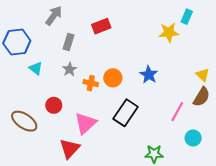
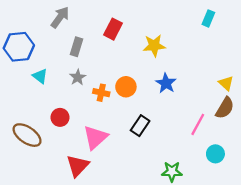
red rectangle: (101, 26) -> (113, 29), turned -42
yellow star: (169, 32) -> (154, 46), moved
black rectangle: (126, 113) -> (140, 126), size x0.7

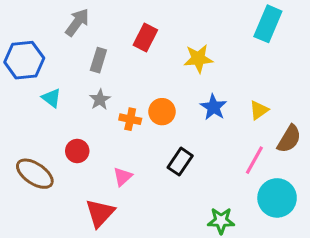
cyan rectangle: (208, 18) -> (268, 24), size x1.6
yellow triangle: (226, 83) -> (259, 110), moved, turned 42
pink triangle: (95, 137) -> (123, 177), size x0.6
cyan circle: (215, 154) -> (277, 198), size x1.6

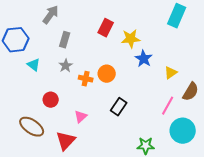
red rectangle: (145, 37) -> (106, 28), moved
blue star: (213, 107) -> (144, 59), moved
brown ellipse: (35, 174) -> (32, 127), moved

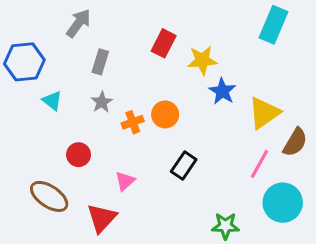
yellow triangle: (171, 73) -> (264, 113), size x1.6
orange cross: (86, 79) -> (133, 122), turned -32

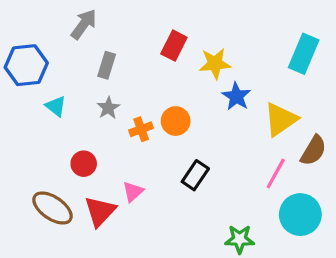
cyan rectangle: (273, 25) -> (304, 54), moved
red triangle: (102, 218) -> (100, 211), moved

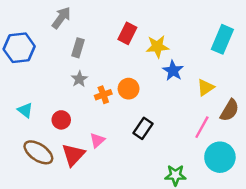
cyan triangle: (56, 106) -> (25, 110), moved
yellow triangle: (281, 119) -> (205, 87), size x0.7

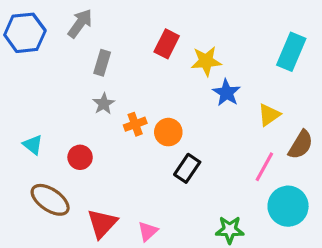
blue hexagon: (19, 48) -> (25, 33), moved
orange circle: (129, 89) -> (168, 132), moved
pink triangle: (97, 140) -> (148, 231), moved
red triangle: (73, 155) -> (102, 223), moved

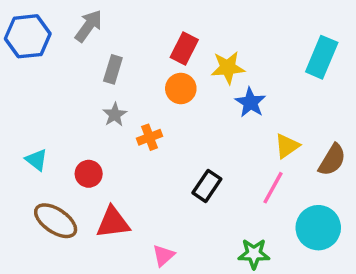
yellow triangle: (269, 115) -> (287, 146), moved
orange circle: (168, 132) -> (181, 89), moved
pink line: (264, 167) -> (273, 188), moved
red triangle: (102, 223) -> (113, 222), moved, turned 40

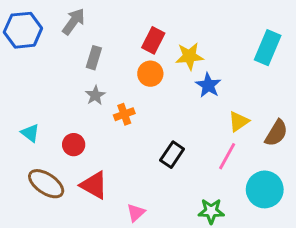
red triangle: (113, 222) -> (94, 185), turned 36

